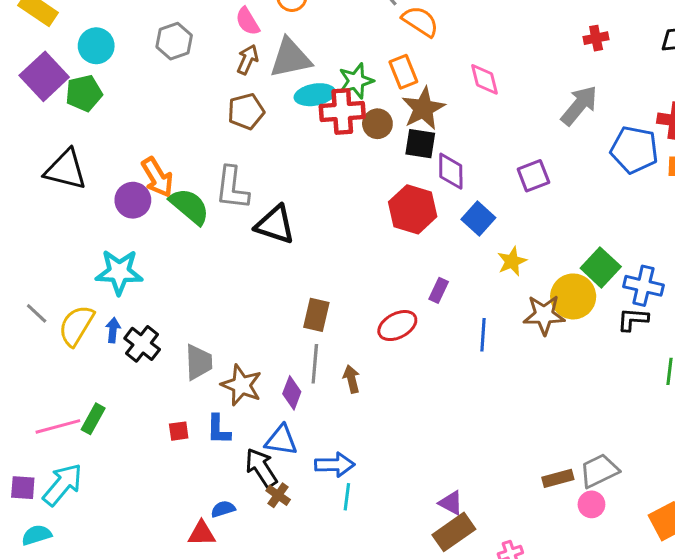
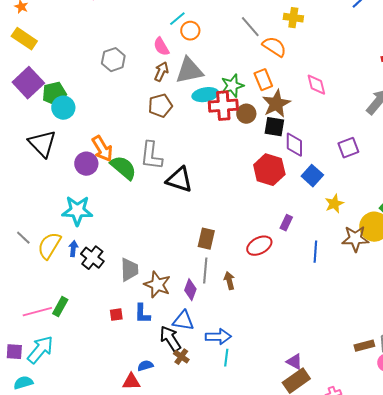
cyan circle: (96, 46) -> (63, 108), moved
black triangle: (66, 170) -> (42, 144), turned 32

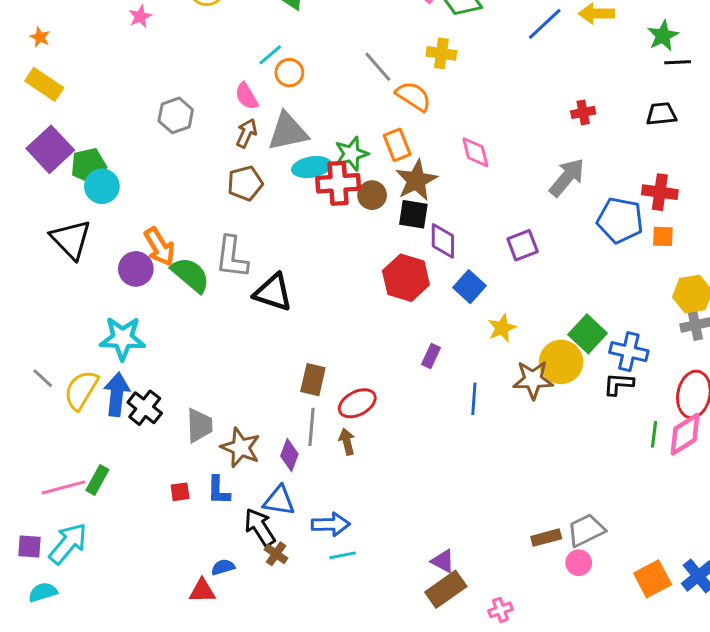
red ellipse: (259, 246) -> (357, 403), moved
blue arrow: (73, 249) -> (117, 394), size x1.8
cyan line: (226, 358) -> (342, 555), turned 72

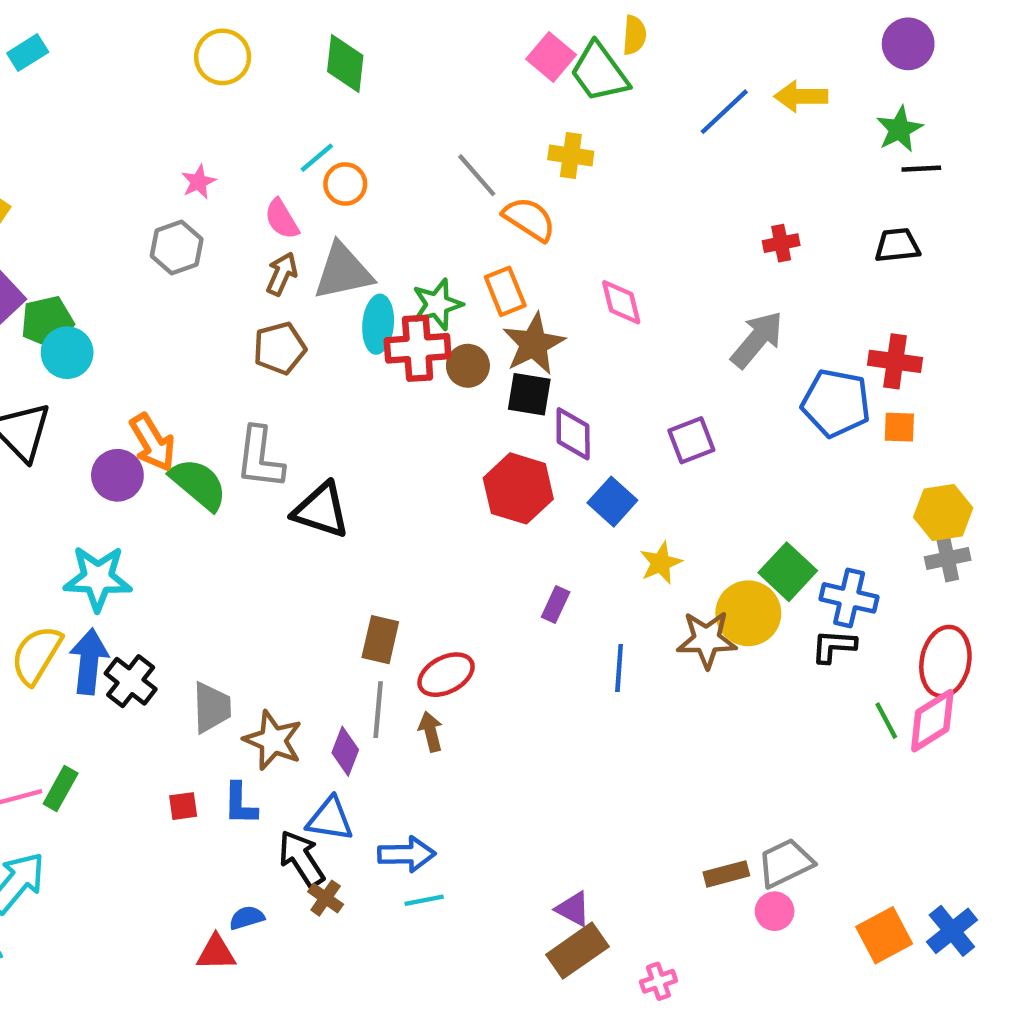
pink star: (140, 16) -> (199, 182), moved
cyan ellipse: (311, 167) -> (378, 324), turned -75
green line: (654, 434) -> (886, 721), turned -35

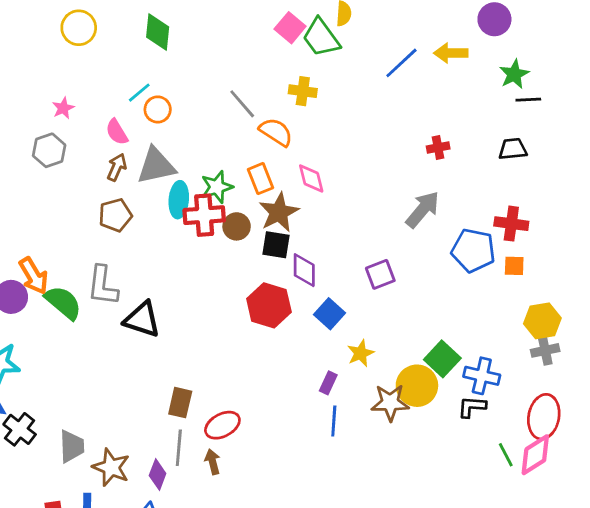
purple circle: (908, 44) -> (494, 19), moved
pink diamond: (621, 302) -> (311, 179), moved
purple rectangle: (556, 605) -> (328, 383), moved

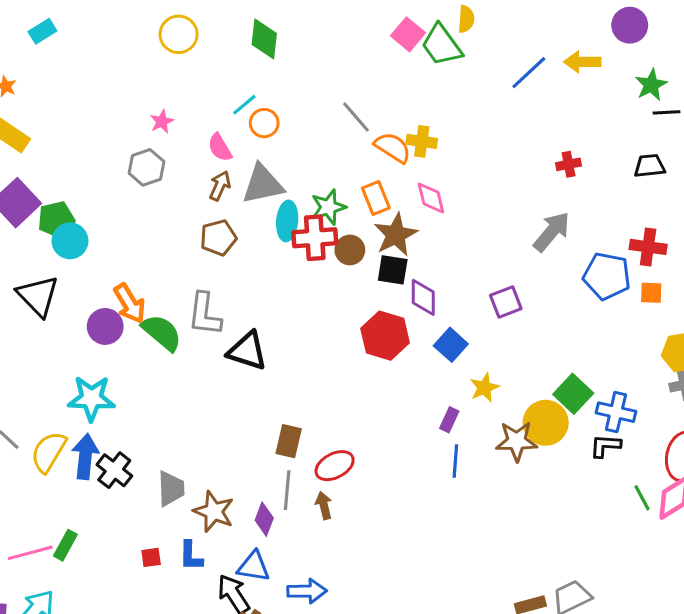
yellow cross: (303, 91) -> (422, 141), moved

